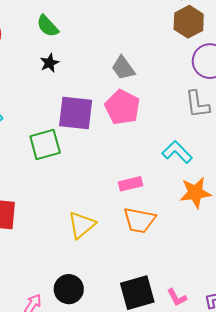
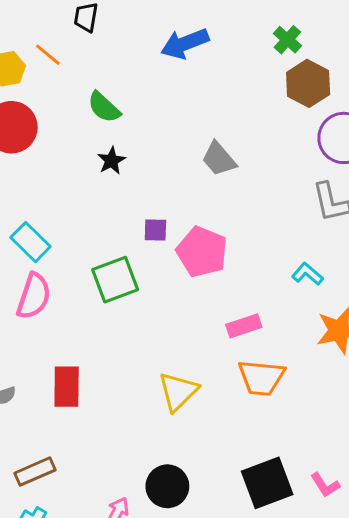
pink pentagon: (122, 107) -> (202, 252), moved
purple square: (76, 113) -> (155, 230), size x0.5
cyan L-shape: (177, 152) -> (307, 274), size x0.7

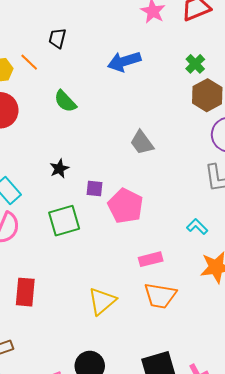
black star: (111, 161) -> (59, 169), moved

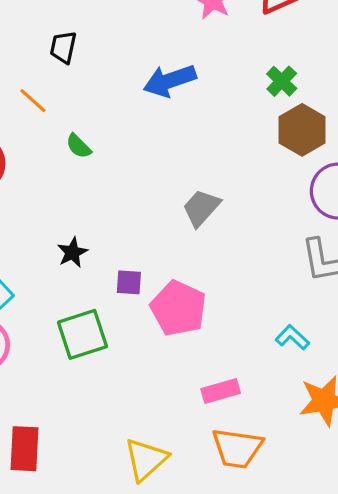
orange line: (29, 62) -> (33, 101), moved
green semicircle: (65, 101) -> (79, 146), size x0.7
gray trapezoid: (142, 143) -> (201, 208), turned 80

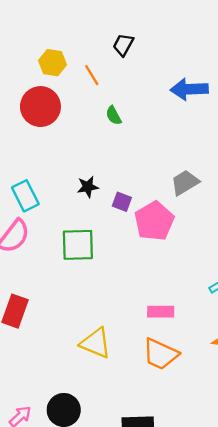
purple square: (129, 282) -> (122, 202), moved
pink pentagon: (178, 308) -> (154, 221), moved
yellow triangle: (146, 459) -> (96, 343), turned 48

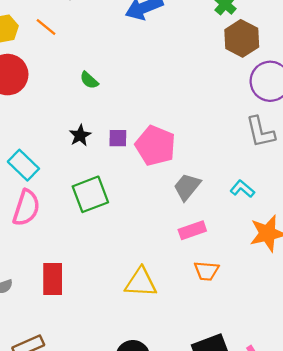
green semicircle: (114, 115) -> (89, 80), moved
gray trapezoid: (185, 183) -> (187, 187), moved
orange trapezoid: (160, 354) -> (206, 271), size x0.7

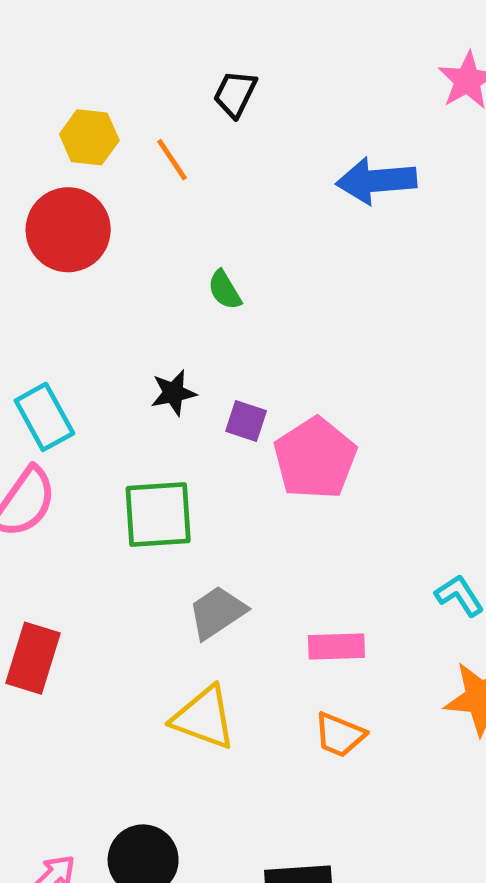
gray trapezoid: (187, 187) -> (217, 612), moved

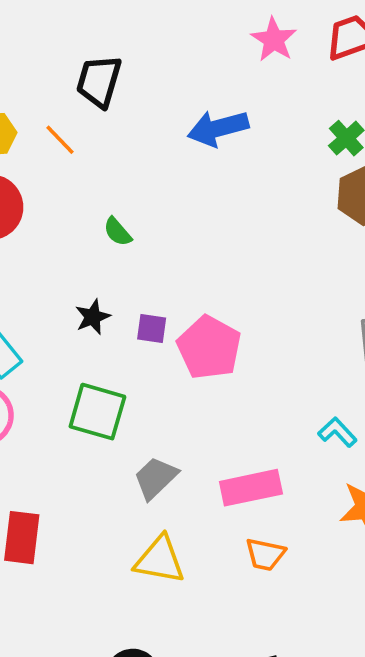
black trapezoid: (235, 94) -> (99, 81), size x1.4
green square: (158, 515) -> (97, 412), turned 30
pink rectangle: (336, 646) -> (251, 488), size x1.4

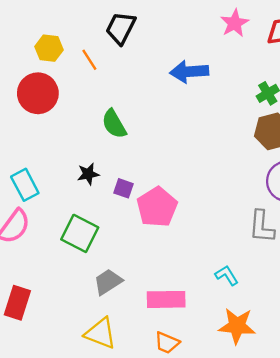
green semicircle: (118, 232) -> (114, 124), size x1.5

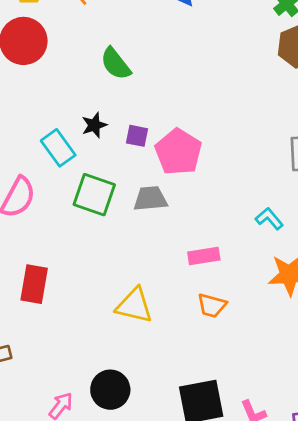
cyan rectangle: (25, 185) -> (58, 148), moved
gray trapezoid: (108, 282) -> (150, 199), moved, turned 36
pink rectangle: (166, 299) -> (204, 256), size x0.7

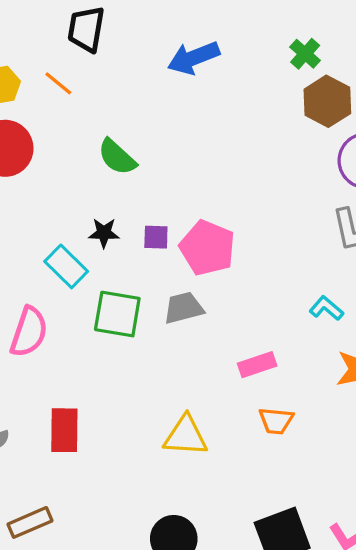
black star: (94, 125) -> (104, 233), turned 30

